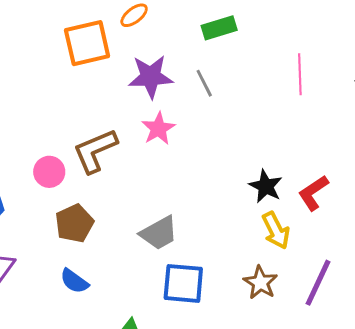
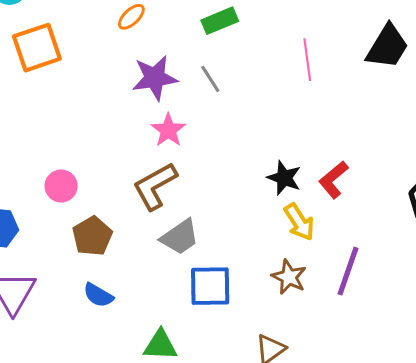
orange square: (87, 43) -> (37, 48), moved
brown L-shape: (95, 151) -> (155, 186), moved

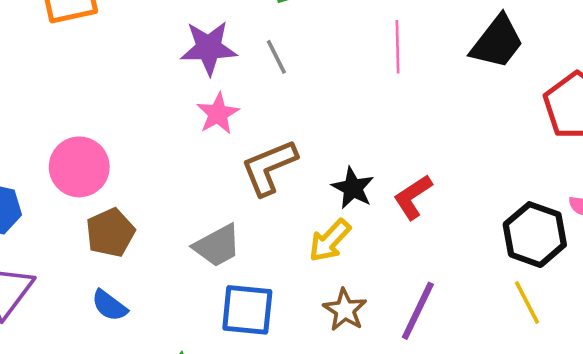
pink circle: (61, 186) -> (79, 167), size x1.5
brown L-shape: (155, 186) -> (269, 167), moved
yellow arrow: (299, 222) -> (330, 241), moved, turned 69

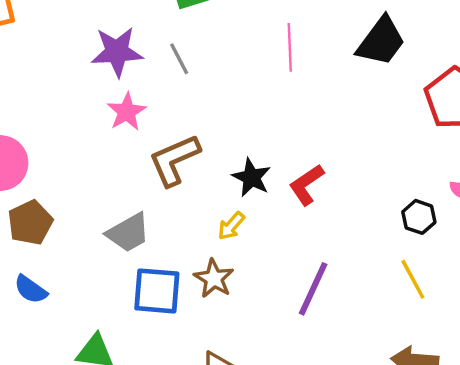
black hexagon: (535, 235) -> (419, 217), size x0.6
yellow arrow: (330, 241) -> (231, 226), size x0.7
brown star: (345, 310) -> (214, 278), moved

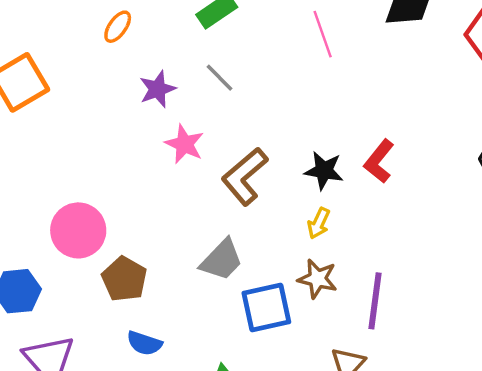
purple star: (117, 52) -> (157, 89), size x0.7
purple line: (313, 289) -> (375, 301), moved

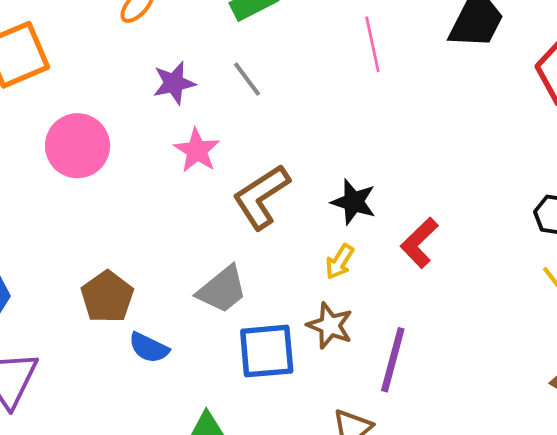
red L-shape: (379, 161) -> (419, 243), moved
pink circle: (78, 230) -> (78, 146), moved
blue semicircle: (144, 343) -> (149, 348), moved

